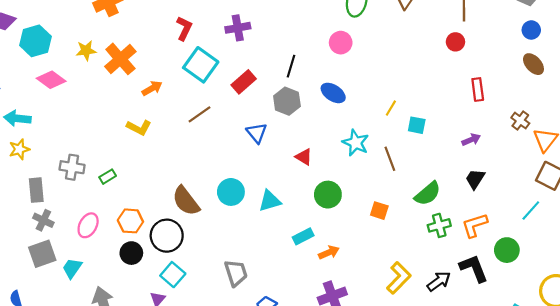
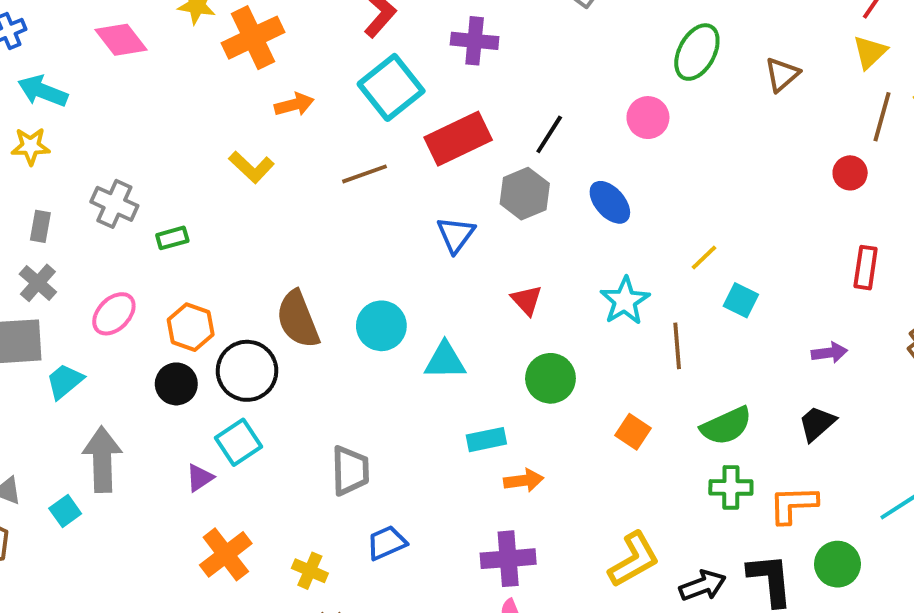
red rectangle: (244, 82) -> (458, 139), size x1.4
gray rectangle: (36, 190) -> (40, 226), size x0.7

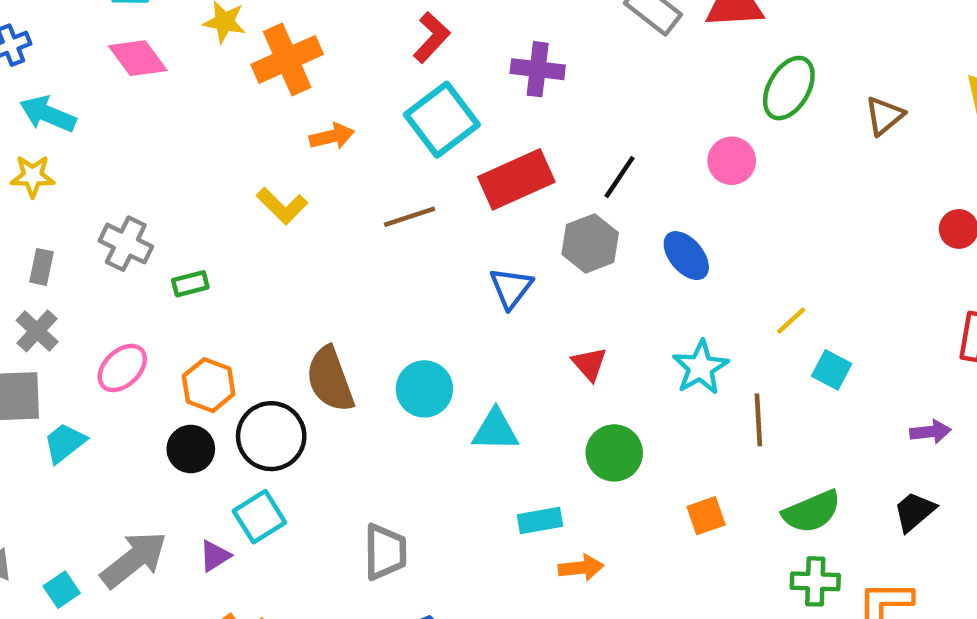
orange square: (633, 432) -> (706, 516), turned 36
gray arrow: (102, 459) -> (134, 560), moved, turned 52

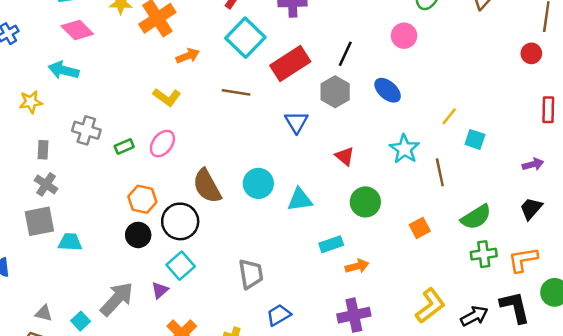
cyan arrow: (48, 114) -> (64, 70), moved
brown line: (410, 217) -> (236, 92), turned 36
pink ellipse: (122, 368) -> (162, 144), moved
cyan trapezoid: (65, 443) -> (70, 242), turned 50

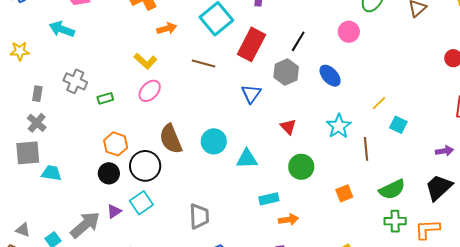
red rectangle: (290, 63) -> (251, 44), turned -36
yellow star: (31, 102) -> (20, 51), moved
pink ellipse: (162, 144) -> (150, 91), moved
black trapezoid: (531, 208) -> (439, 187), size x1.4
purple triangle: (160, 290) -> (114, 211), moved

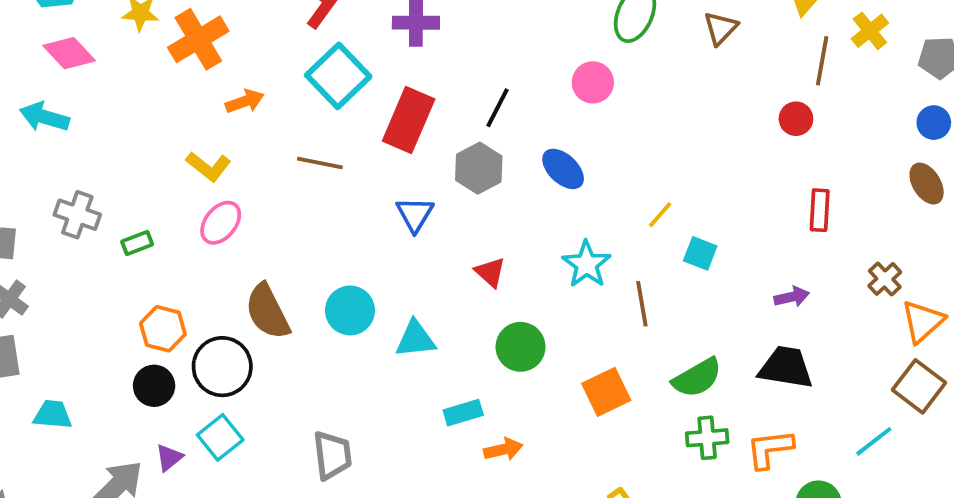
cyan trapezoid: (51, 173) -> (53, 415), moved
black trapezoid: (439, 187) -> (786, 367), turned 56
orange square: (344, 193) -> (606, 392), size x1.4

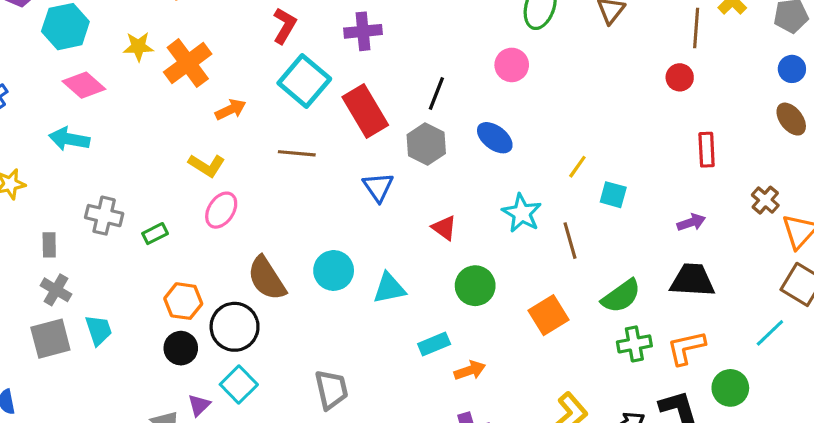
red rectangle: (409, 120) -> (365, 111), turned -48
cyan trapezoid: (53, 415) -> (99, 330), moved, turned 72

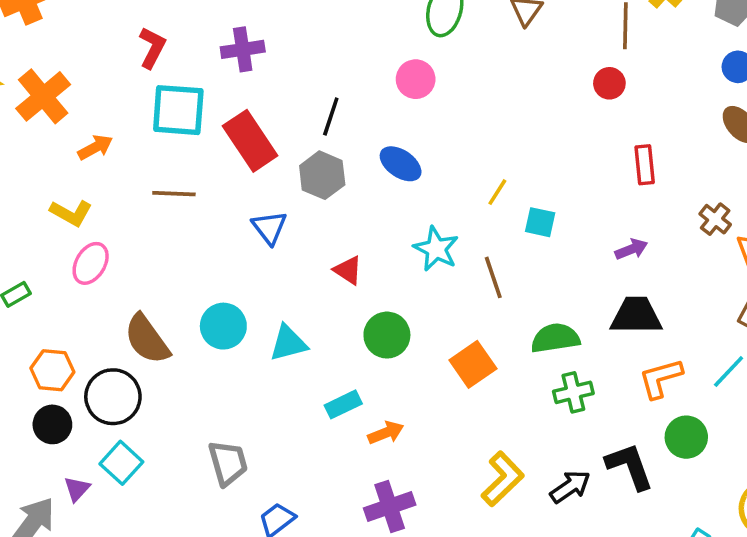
cyan square: (304, 81) -> (178, 110), turned -33
green semicircle: (621, 296) -> (555, 338), turned -150
orange L-shape: (686, 348) -> (661, 378), moved

